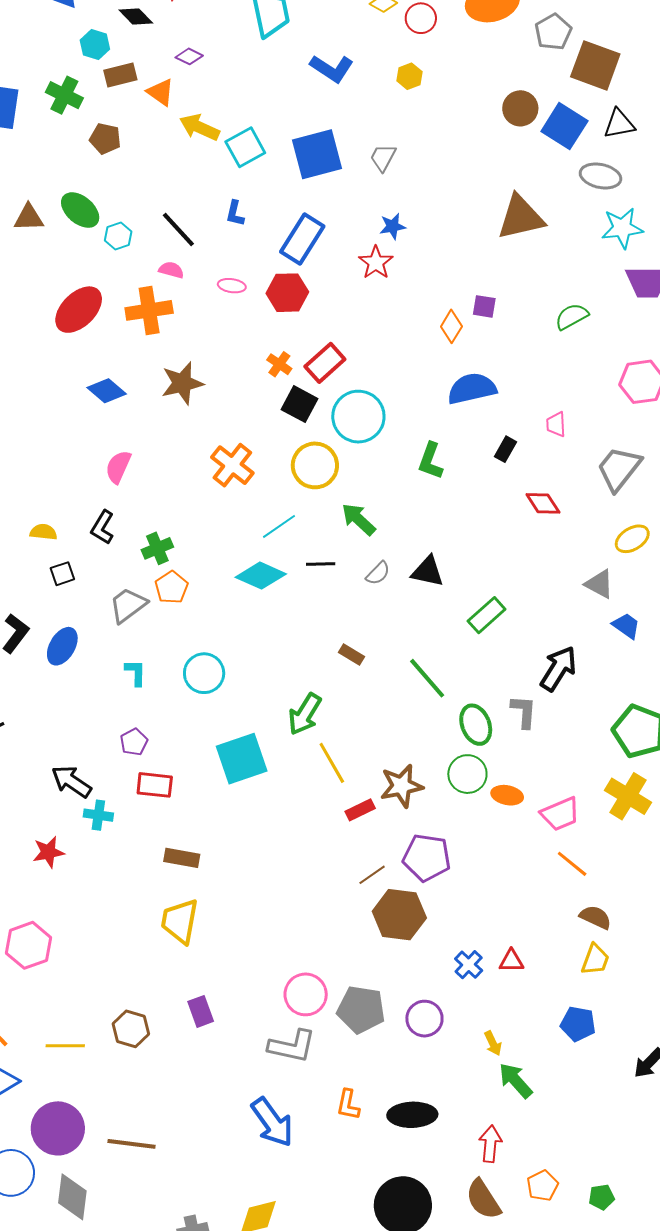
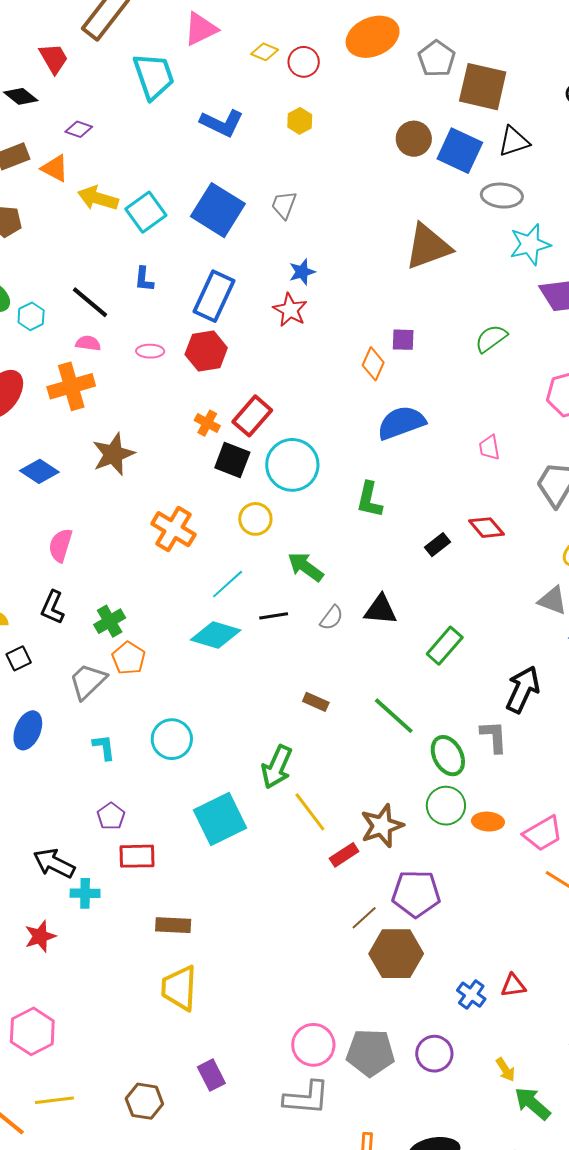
blue square: (317, 154) -> (218, 210), turned -36
black rectangle: (505, 449) -> (437, 545), moved, turned 30
yellow circle: (315, 465) -> (255, 519), size x0.7
yellow line: (65, 1046) -> (54, 1100), moved

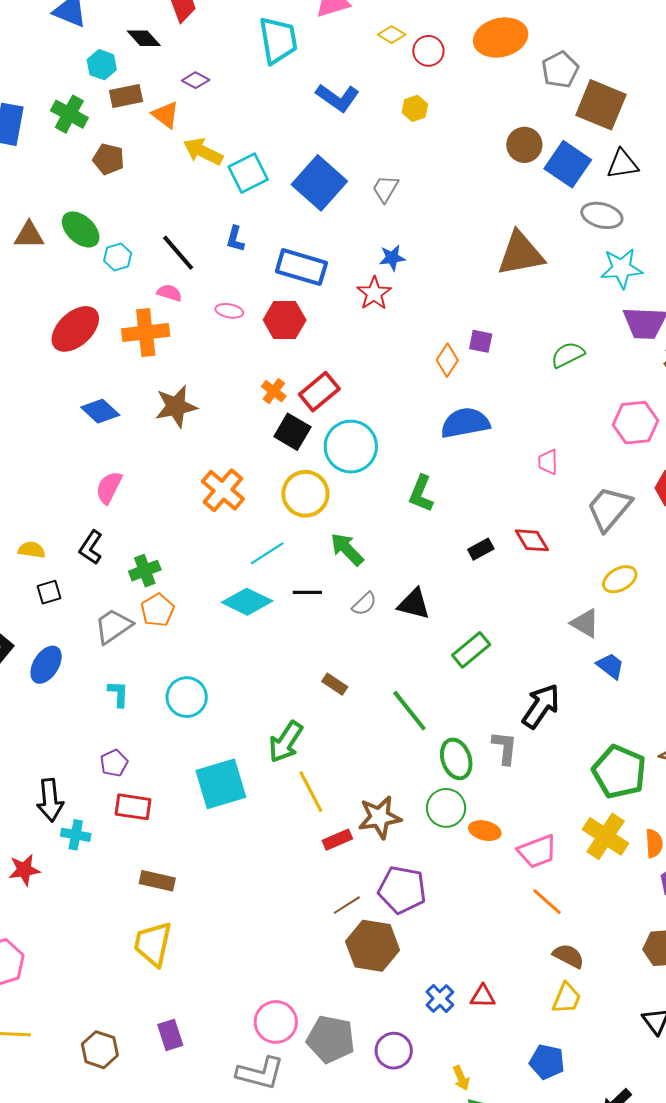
blue rectangle: (214, 296) -> (301, 267), turned 72
yellow circle: (255, 519) -> (305, 494), size x1.4
black arrow: (54, 863) -> (50, 800), turned -132

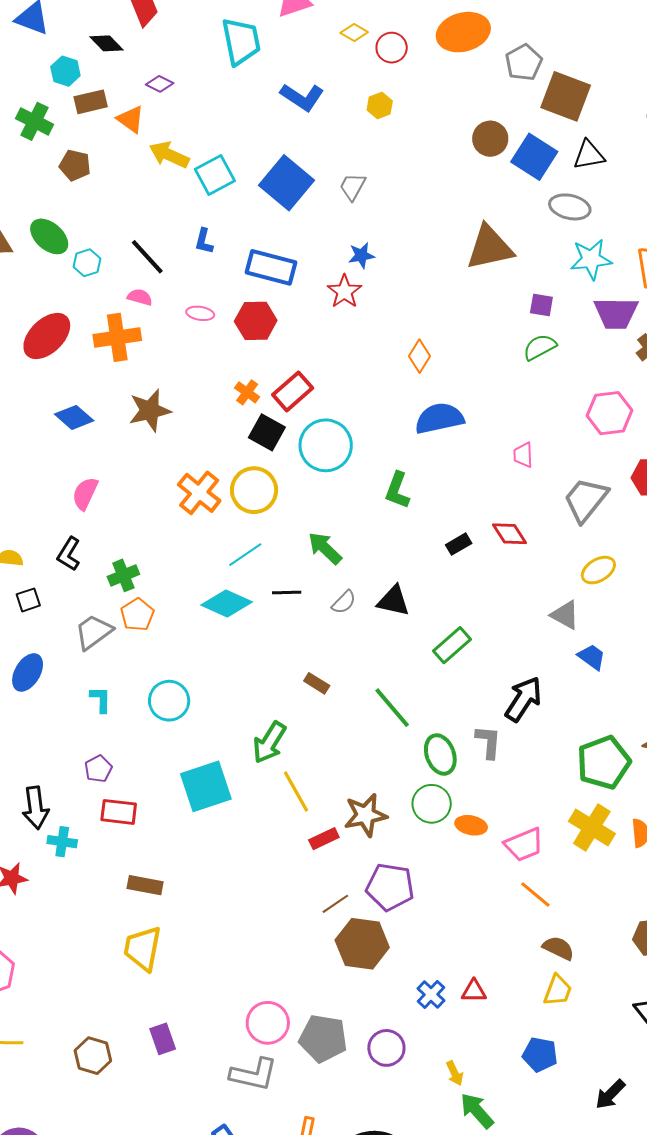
purple square: (481, 341) -> (541, 305), moved
yellow circle: (305, 494) -> (254, 490), moved
green pentagon: (619, 772) -> (604, 762), turned 30

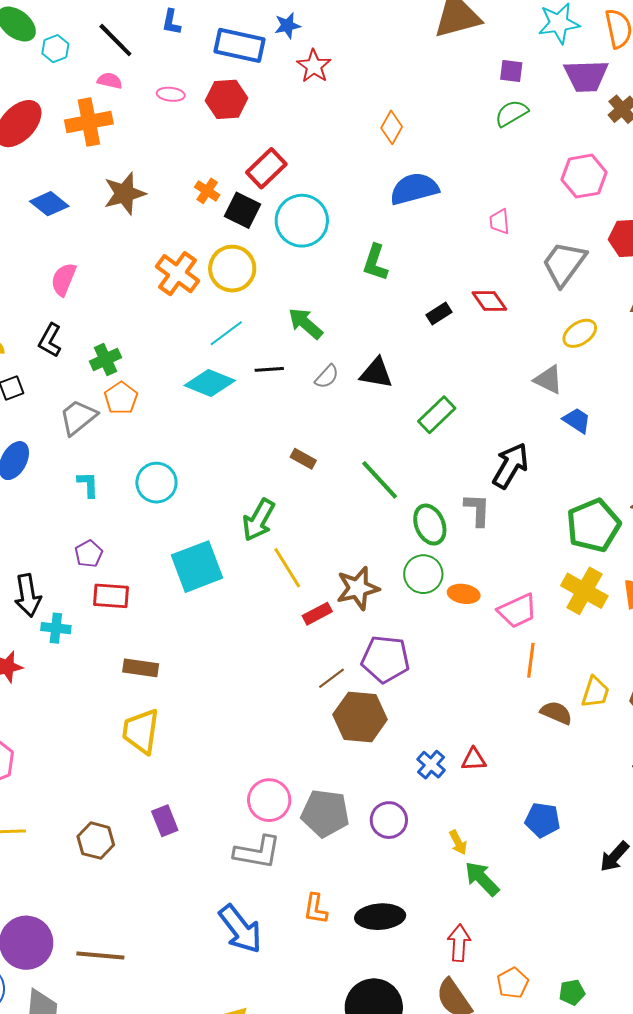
blue star: (361, 255) -> (287, 26), moved
orange cross: (247, 392) -> (207, 191), moved
orange line: (535, 895) -> (531, 660), turned 60
yellow trapezoid: (558, 990) -> (595, 692), moved

